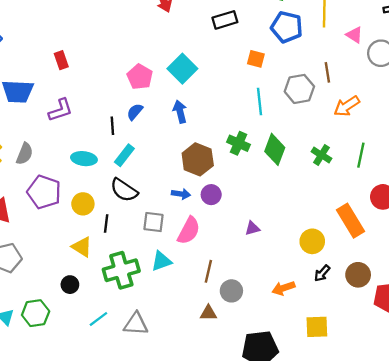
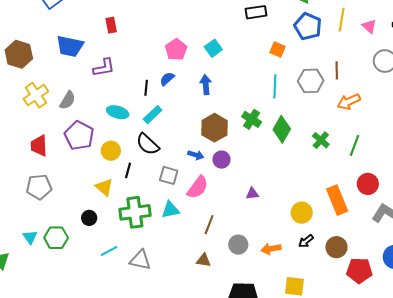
pink triangle: (354, 35) -> (369, 26), moved
cyan square: (182, 69) -> (213, 48), size x0.7
gray circle: (231, 291) -> (238, 245), moved

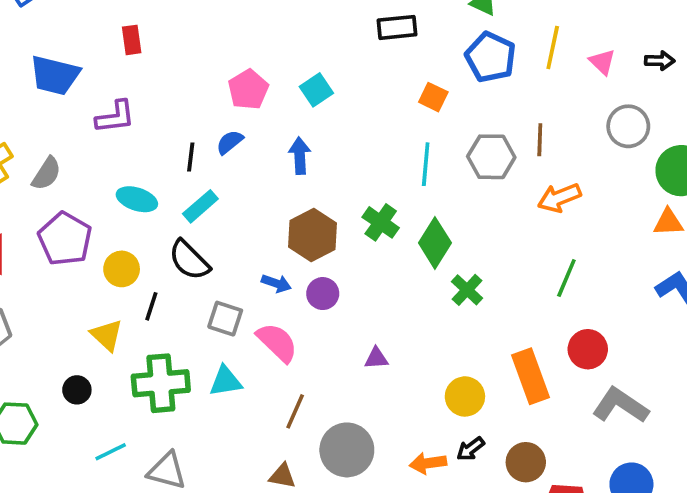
green cross: (321, 140) -> (467, 290), moved
pink semicircle: (198, 187) -> (277, 342), turned -85
gray circle: (238, 245) -> (347, 450), size x1.5
orange arrow: (271, 249) -> (428, 463), moved

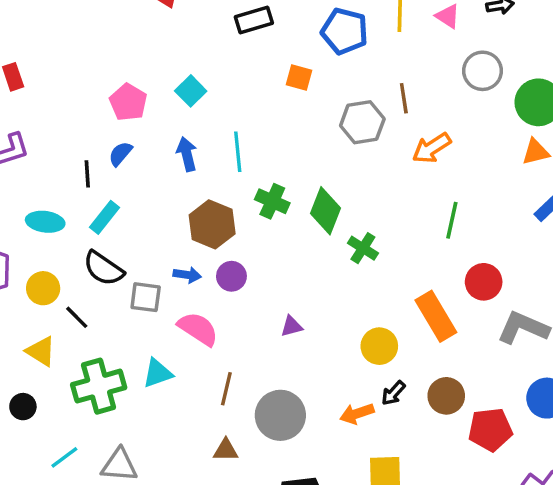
cyan line: (426, 164) -> (238, 152), moved
black line: (151, 306) -> (77, 317), turned -52
gray square: (225, 319) -> (146, 297), moved

